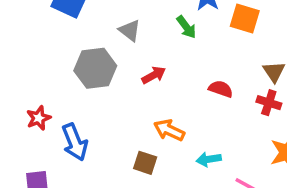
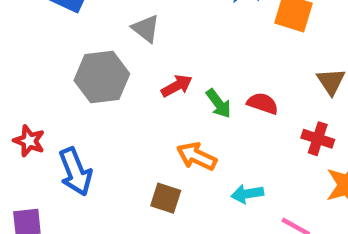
green arrow: (186, 27) -> (219, 103), moved
red cross: (269, 103) -> (318, 139), moved
red star: (39, 118) -> (29, 141), turned -30

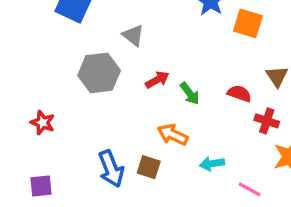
red semicircle: (263, 103) -> (239, 94), moved
blue arrow: (75, 172) -> (111, 169), moved

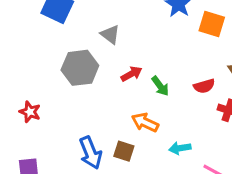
red semicircle: (239, 94) -> (204, 86), turned 145

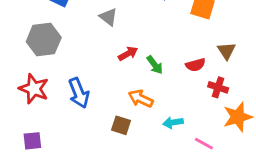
gray hexagon: (80, 68) -> (44, 40), moved
red star: (30, 112) -> (34, 89), size x1.5
blue arrow: (91, 153) -> (79, 93), moved

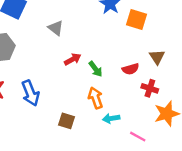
orange arrow: (141, 99) -> (96, 98), moved, turned 45

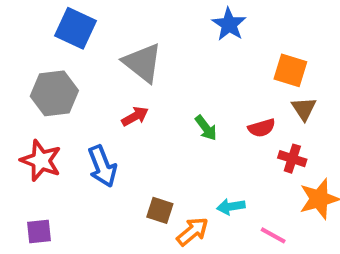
orange square: (137, 20) -> (290, 70), moved
gray triangle: (56, 28) -> (143, 63), size x1.6
red arrow: (73, 59) -> (135, 116), moved
orange arrow: (96, 98) -> (193, 232), moved, turned 70

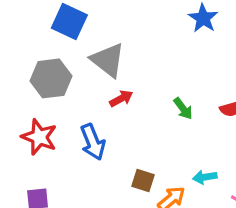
gray triangle: (143, 63) -> (108, 60), moved

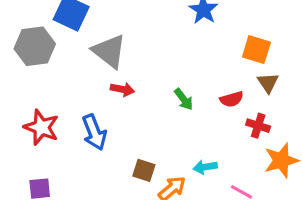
gray hexagon: (51, 78) -> (35, 46), moved
red arrow: (121, 99) -> (122, 89), turned 40

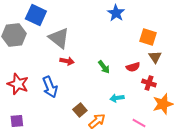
cyan arrow: (205, 167) -> (117, 98), moved
brown square: (144, 170) -> (80, 110), turned 32

